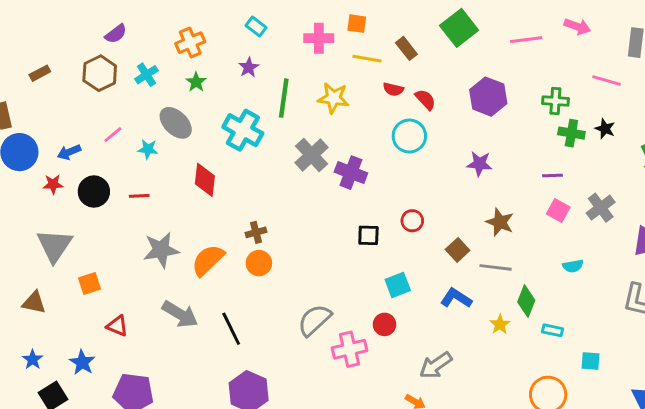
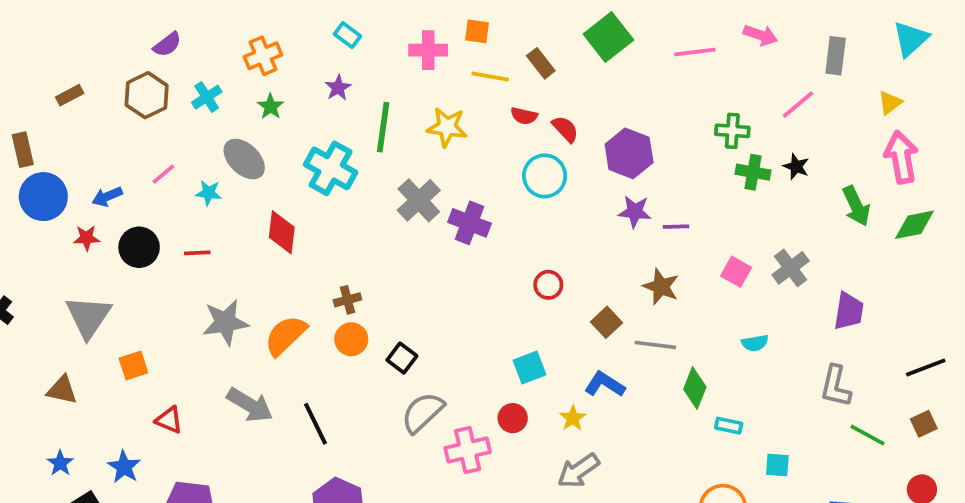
pink line: (607, 81) -> (798, 105), turned -56
purple hexagon: (488, 97) -> (629, 153), moved
purple line: (552, 175) -> (676, 227), moved
black square: (368, 235) -> (402, 358), moved, turned 35
yellow star: (500, 324) -> (573, 418), moved

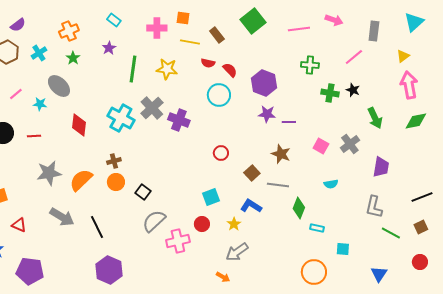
green cross: (732, 131) -> (310, 65), moved
cyan cross: (331, 168) -> (121, 118), moved
green arrow: (856, 206) -> (375, 118), moved

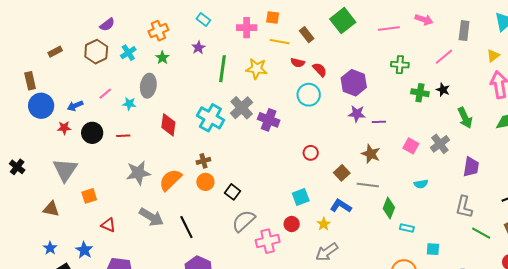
gray ellipse: (59, 86) -> (148, 86), turned 55

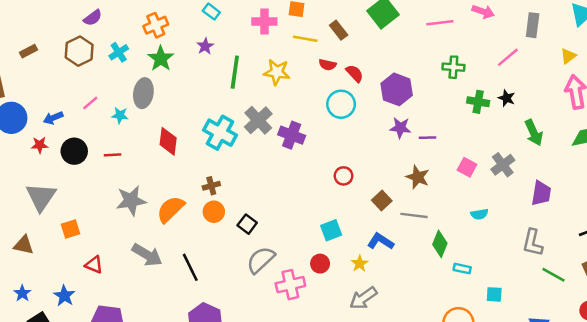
green star: (162, 58) -> (161, 59), size x1.5

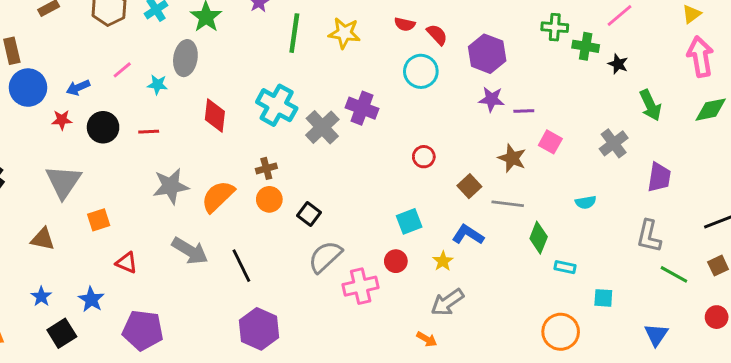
green cross: (478, 102) -> (586, 46), moved
gray cross: (258, 120) -> (322, 127), moved
pink square: (467, 167) -> (550, 142), moved

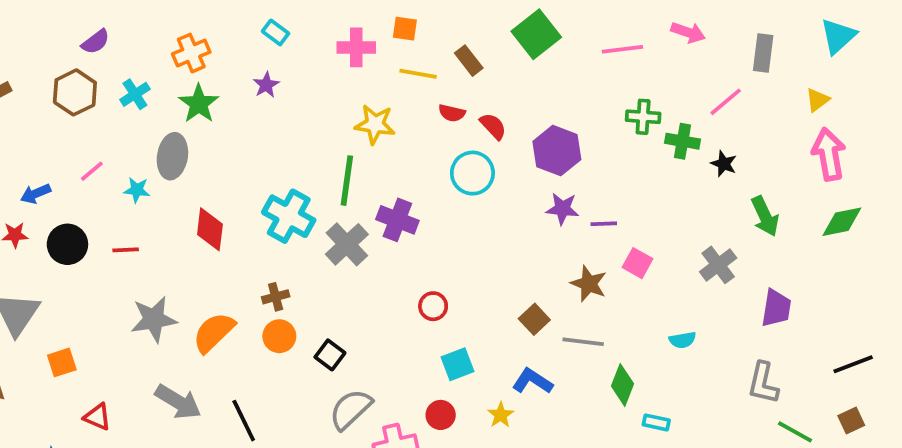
green line: (294, 33) -> (347, 181), moved
red circle: (424, 157) -> (433, 306), moved

